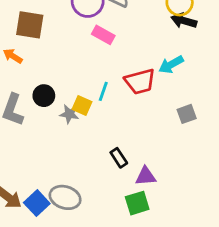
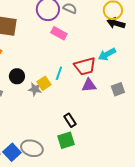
yellow square: (82, 106) -> (44, 83), turned 32
purple triangle: (146, 176) -> (89, 85), moved
green square: (137, 203) -> (66, 140), moved

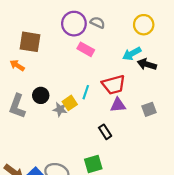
black arrow: (116, 23) -> (147, 64), moved
cyan arrow: (107, 54) -> (132, 54), moved
black rectangle: (70, 120) -> (105, 132), moved

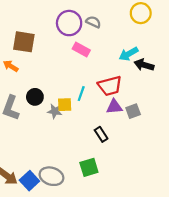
yellow circle: (144, 25) -> (141, 13), moved
yellow square: (70, 103) -> (65, 105), turned 32
gray square: (149, 109) -> (133, 111), moved

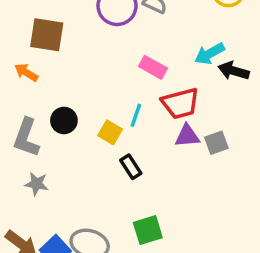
pink rectangle: (81, 49) -> (153, 67), moved
yellow square: (65, 105) -> (110, 132), turned 32
gray star: (55, 111) -> (37, 184), moved
black rectangle: (101, 134) -> (131, 167), moved

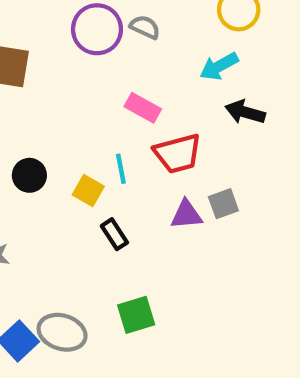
cyan arrow: (210, 54) -> (219, 66), moved
cyan line: (136, 115) -> (121, 169), turned -30
purple triangle: (187, 136) -> (186, 215), moved

